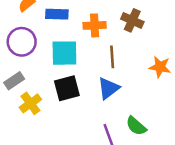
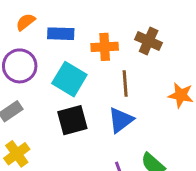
cyan square: (64, 53) -> (69, 79), turned 32
yellow cross: (30, 103) -> (17, 154), moved

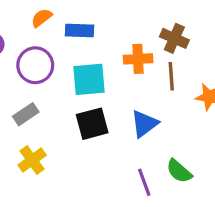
orange cross: (105, 47) -> (138, 59), moved
cyan square: (69, 79) -> (89, 79), turned -36
brown line: (125, 83) -> (171, 76), moved

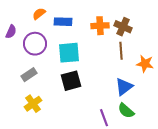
orange cross: (138, 59) -> (100, 26), moved
blue triangle: (144, 124) -> (124, 87), moved

